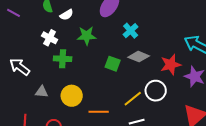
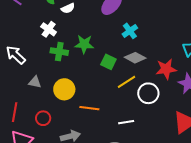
green star: (87, 36) -> (84, 44), moved
yellow line: (133, 99) -> (126, 82), moved

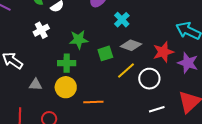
white cross: (49, 29) -> (41, 30), turned 35
green cross: (59, 52) -> (67, 63), moved
green square: (108, 62) -> (105, 53), turned -35
white line: (126, 122) -> (157, 109), moved

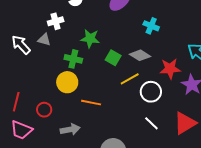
cyan cross: (122, 20) -> (151, 26), moved, turned -35
green square: (105, 53) -> (113, 58), turned 35
gray triangle: (36, 85) -> (44, 40), moved
white line: (157, 109) -> (151, 123), turned 49

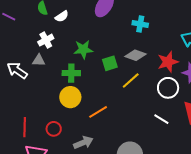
green square: (113, 58) -> (110, 63), turned -35
white circle: (151, 92) -> (168, 88), moved
orange line: (91, 103) -> (98, 112), turned -30

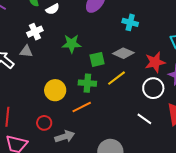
green cross: (71, 73) -> (87, 83), moved
red circle: (54, 129) -> (44, 123), moved

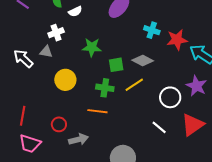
red star: (155, 62) -> (177, 40), moved
yellow circle: (55, 90) -> (65, 80), moved
orange line: (82, 107) -> (97, 111), turned 30

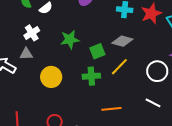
orange line: (97, 111) -> (111, 109), moved

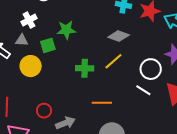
green square: (97, 51) -> (48, 45), moved
yellow circle: (51, 77) -> (31, 66), moved
white line: (153, 103) -> (143, 90), moved

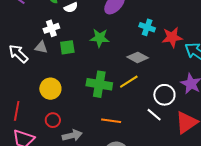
green star: (66, 30) -> (100, 38), moved
green square: (48, 45) -> (67, 47), moved
yellow circle: (31, 66) -> (50, 89), moved
green cross: (85, 68) -> (99, 84), size x1.4

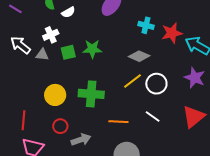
green star: (100, 38) -> (92, 49), moved
white arrow: (18, 54) -> (20, 45), moved
green cross: (99, 84) -> (91, 94), moved
white circle: (164, 95) -> (156, 84), moved
white line: (154, 115) -> (153, 117), moved

